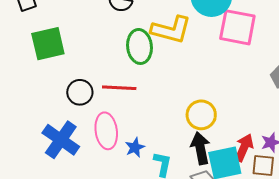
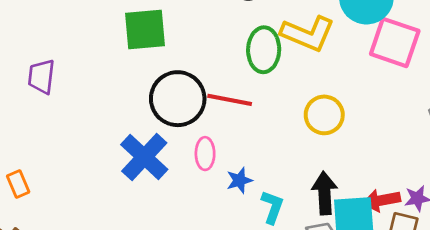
black circle: (80, 92) -> (178, 99), size x1.6
yellow circle: (201, 115) -> (324, 115), moved
pink ellipse: (106, 131) -> (205, 154), size x0.7
red arrow: (244, 148) -> (381, 200), turned -132

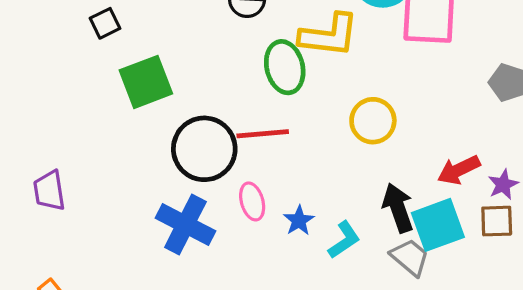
purple trapezoid: (41, 77) -> (49, 191), moved
red arrow: (381, 200) -> (459, 170), moved
cyan L-shape: (272, 207) -> (344, 240), turned 52

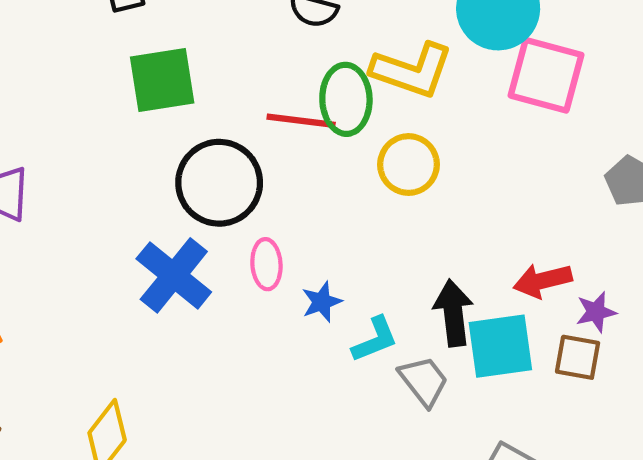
yellow circle: (373, 121) -> (409, 165), moved
red line: (263, 134) -> (301, 121), moved
gray trapezoid: (410, 257) -> (424, 381), moved

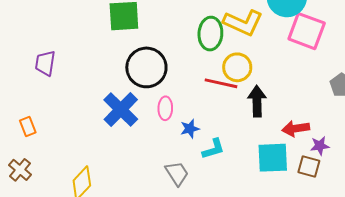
red line: (301, 121) -> (221, 83), moved
black arrow: (453, 313) -> (257, 101), moved
gray trapezoid: (424, 381) -> (177, 173), moved

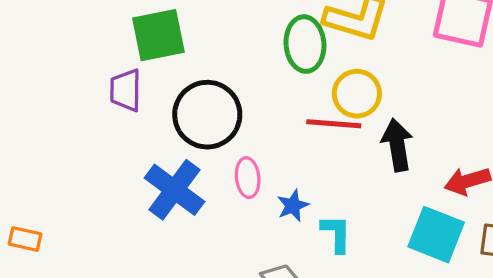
purple trapezoid: (45, 63) -> (126, 90), moved
orange rectangle: (28, 126) -> (25, 239), turned -48
cyan L-shape: (213, 149) -> (336, 234), turned -65
cyan square: (273, 158) -> (436, 235), turned 32

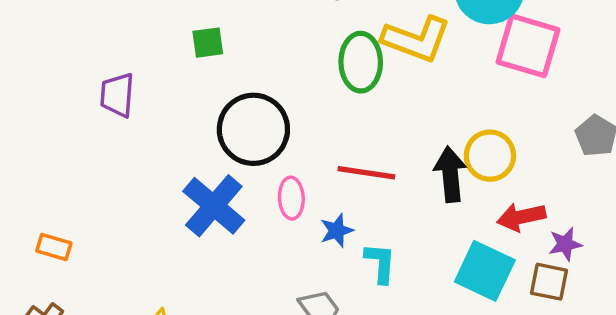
green square: (158, 35) -> (208, 43), size x0.6
purple trapezoid: (126, 90) -> (117, 95), moved
yellow circle: (357, 94) -> (490, 156), moved
red line: (334, 124) -> (366, 173), moved

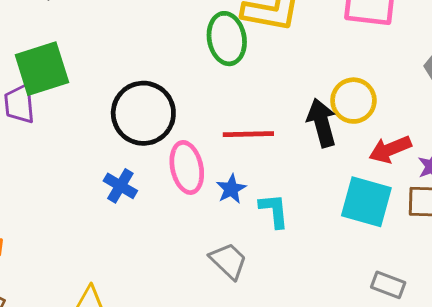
green square: (208, 43) -> (42, 69), moved, size x1.8
pink ellipse: (291, 198) -> (187, 167), size x1.4
blue cross: (214, 206) -> (120, 186), size x0.6

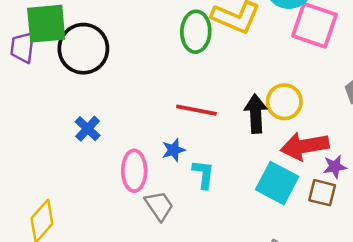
black circle: (143, 113) -> (83, 49), moved
red arrow: (390, 149) -> (305, 146), size x1.4
pink ellipse: (187, 167) -> (134, 171), moved

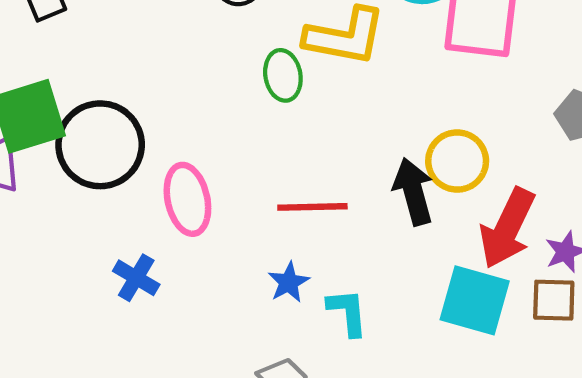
green ellipse: (196, 32) -> (283, 75), size x0.7
red arrow: (305, 146) -> (507, 228), turned -42
pink ellipse: (134, 171) -> (187, 199), moved

